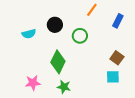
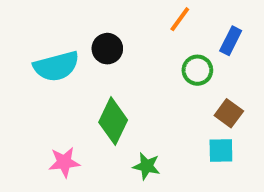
cyan semicircle: (29, 34) -> (56, 66), size x1.6
green circle: (80, 36) -> (197, 70), moved
green star: (64, 87) -> (146, 166), moved

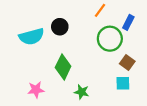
green circle: (197, 70) -> (110, 39), size x1.5

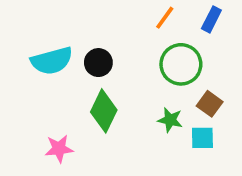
blue rectangle: (128, 22) -> (211, 19), moved
black circle: (60, 27) -> (98, 63), moved
green star: (82, 92) -> (170, 120), moved

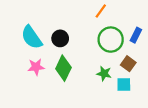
blue rectangle: (211, 19) -> (136, 35), moved
cyan semicircle: (52, 61) -> (32, 37), turned 70
pink star: (59, 149) -> (36, 67), moved

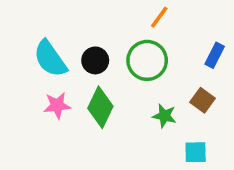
green circle: (111, 40) -> (147, 60), moved
cyan square: (124, 85) -> (196, 152), moved

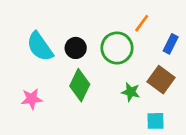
orange line: (159, 17) -> (142, 23), moved
brown square: (203, 100) -> (161, 80), size x1.4
pink star: (57, 105) -> (32, 99), moved

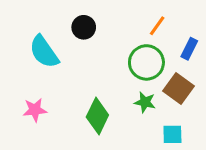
black circle: (76, 48) -> (84, 27), moved
green circle: (117, 48) -> (146, 62), moved
green diamond: (80, 85) -> (97, 116), moved

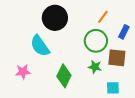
black circle: (84, 27) -> (55, 18), size x1.6
cyan semicircle: (44, 52) -> (40, 46), moved
brown square: (179, 88) -> (117, 58), turned -30

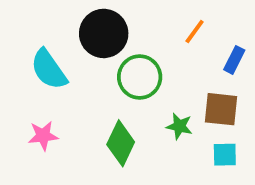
green circle: (96, 41) -> (140, 77), moved
cyan semicircle: (40, 46) -> (49, 69), moved
cyan square: (113, 88) -> (225, 155), moved

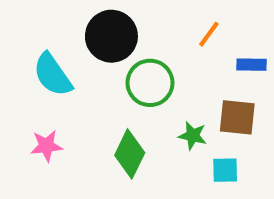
blue rectangle: (234, 60) -> (252, 65), turned 64
cyan square: (225, 155) -> (225, 170), moved

